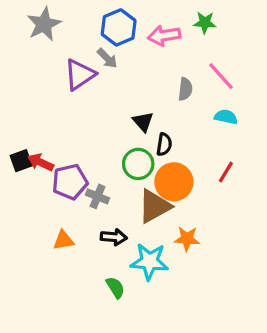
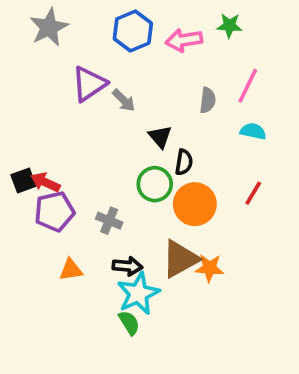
gray arrow: (107, 58) -> (124, 100), moved
pink line: (221, 76) -> (248, 86), turned 68
purple pentagon: (70, 182) -> (54, 211), moved
brown triangle: (154, 206) -> (180, 259), moved
cyan star: (150, 261) -> (138, 293), moved, turned -30

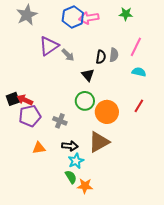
pink arrow: (184, 40) -> (89, 18), moved
black semicircle: (184, 162) -> (101, 57), moved
orange star: (209, 268) -> (85, 186), moved
cyan star: (138, 293) -> (76, 161), size x0.7

